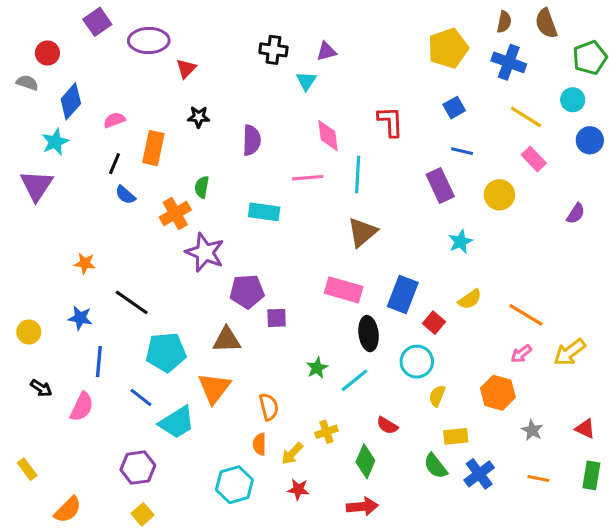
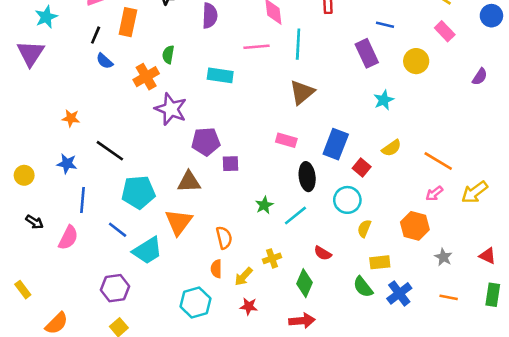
pink rectangle: (344, 290) -> (286, 140), size x0.7

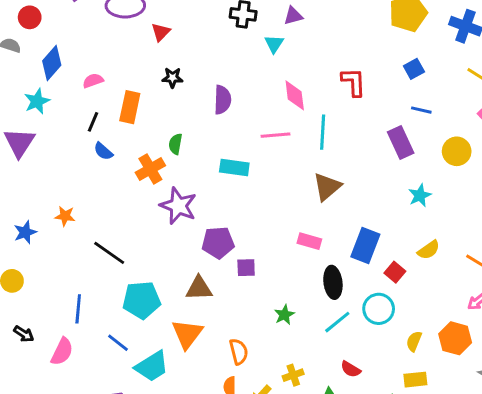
blue star: (67, 164) -> (25, 232), moved, turned -30
cyan line: (295, 216) -> (337, 322), moved
yellow semicircle: (364, 229) -> (414, 341), moved

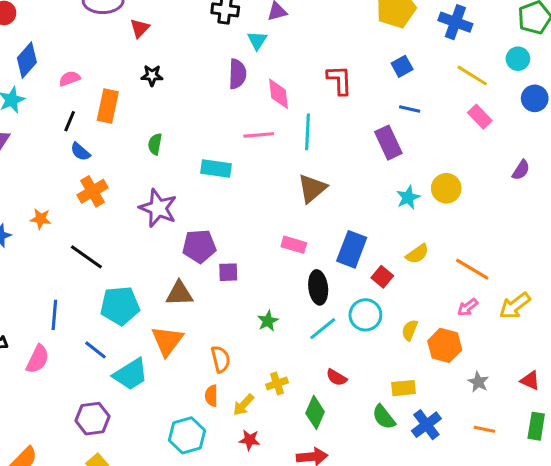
purple semicircle: (223, 100) -> (237, 74), moved
yellow circle: (457, 151) -> (446, 188), moved
orange cross: (150, 169) -> (92, 191), moved
yellow semicircle: (414, 341) -> (410, 330), moved

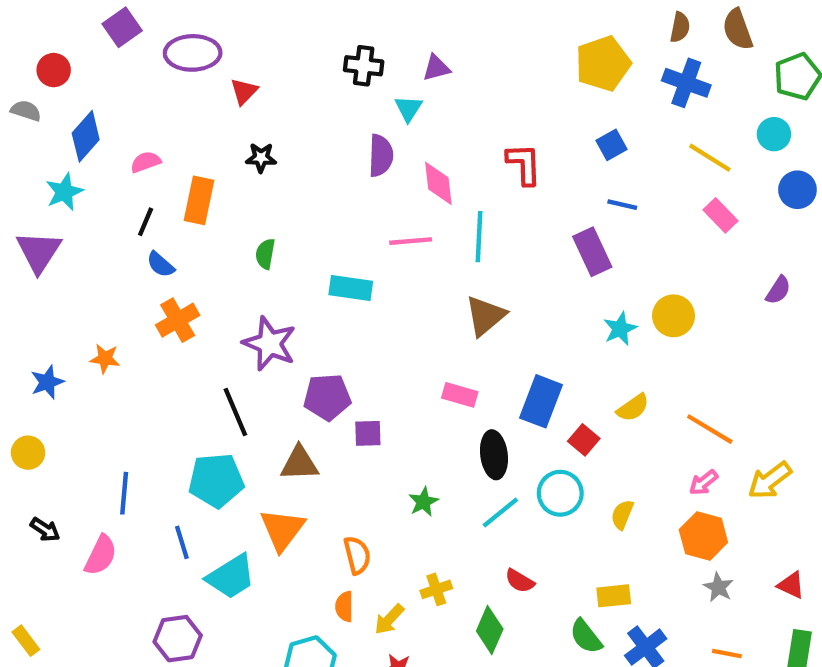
black line: (86, 257) -> (235, 412), moved, turned 32
orange hexagon: (445, 345) -> (703, 536), moved
blue line: (96, 350) -> (182, 542), turned 35

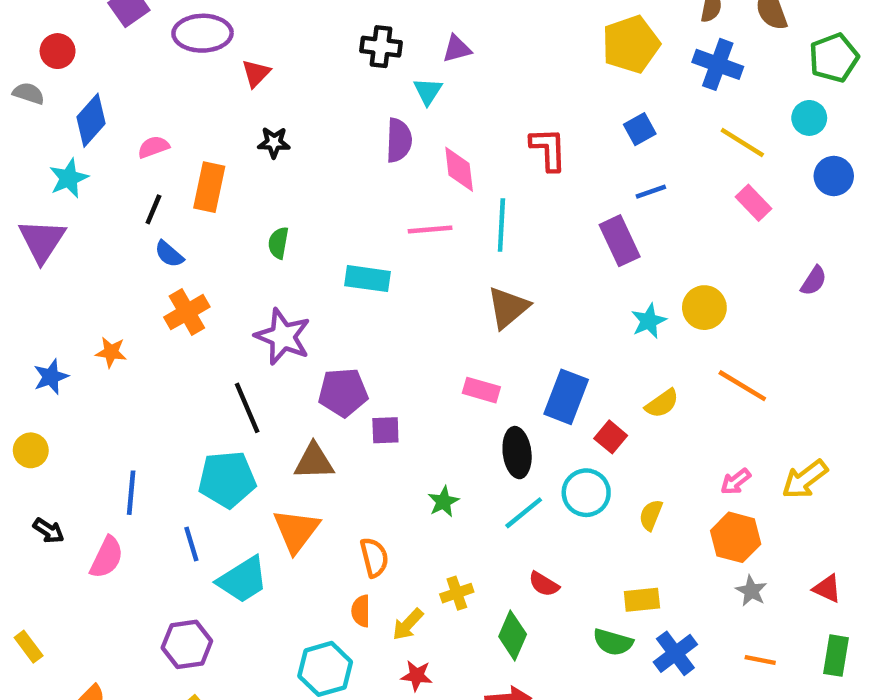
blue line: (622, 205) -> (651, 192), turned -32
orange line: (710, 429) -> (742, 386), moved
green semicircle: (586, 636) -> (613, 642), turned -36

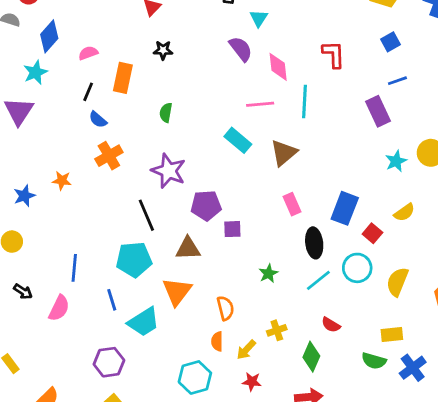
purple semicircle: (399, 140) -> (241, 49), turned -40
cyan rectangle: (368, 279) -> (238, 140), moved, turned 32
brown triangle: (508, 308) -> (284, 153), moved
pink rectangle: (481, 390) -> (292, 204), turned 50
yellow semicircle: (651, 515) -> (397, 282), size x1.5

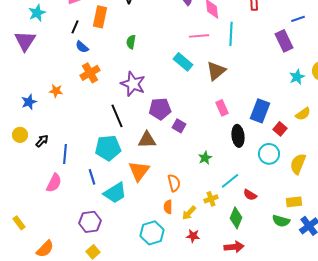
purple square: (232, 229) -> (179, 126), turned 32
cyan line: (318, 280) -> (230, 181), moved
black arrow: (23, 291) -> (42, 141), moved, turned -80

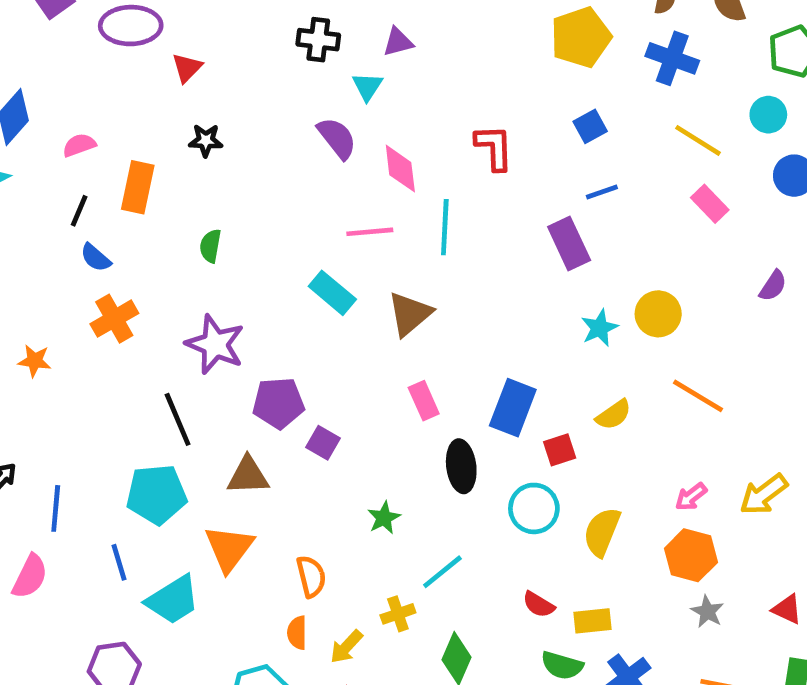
red square: (280, 129) -> (560, 450), turned 32
red semicircle: (250, 195) -> (539, 605), moved

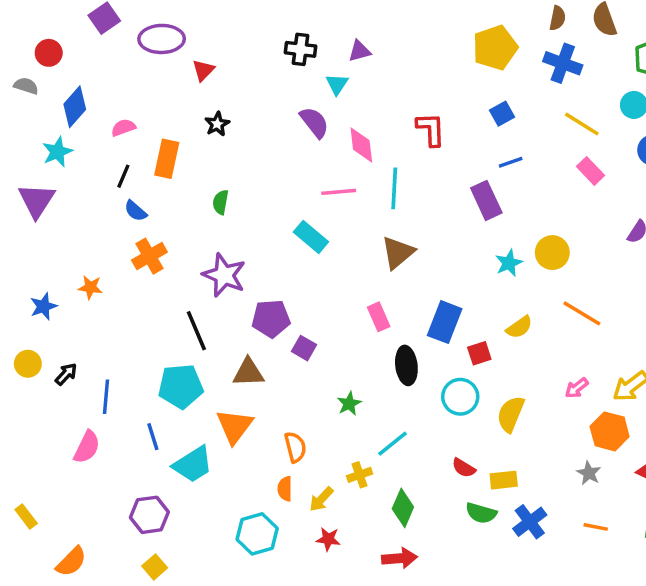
black star: (206, 140) -> (217, 124), turned -30
brown triangle: (410, 314) -> (398, 253), moved
orange hexagon: (691, 555) -> (610, 431), moved

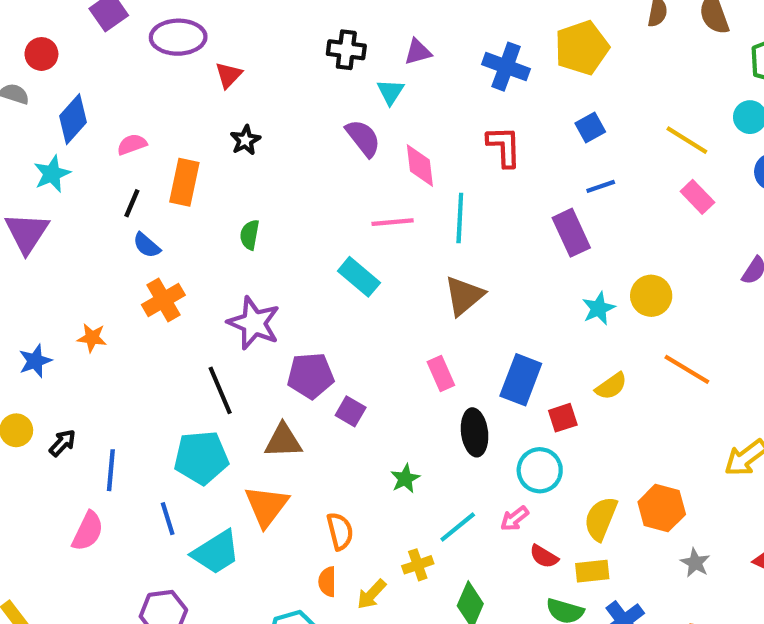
blue cross: (563, 63) -> (506, 67), moved
pink arrow: (577, 388) -> (514, 519), moved
yellow semicircle: (511, 414) -> (601, 519), moved
orange hexagon: (610, 431) -> (662, 508), moved

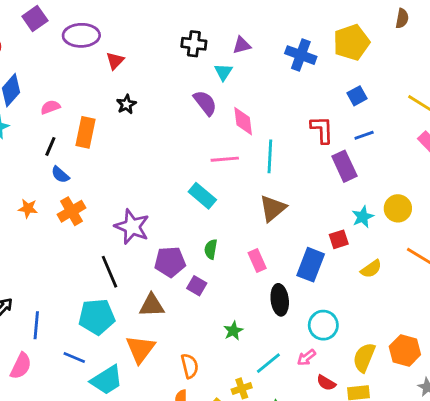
red L-shape: (504, 146) -> (322, 130), moved
green semicircle: (250, 235) -> (211, 249), moved
orange star: (92, 338) -> (28, 208), moved
red square: (563, 418) -> (339, 239), moved
blue line: (168, 519) -> (74, 357), turned -50

